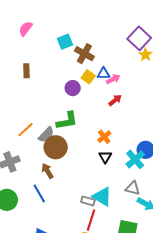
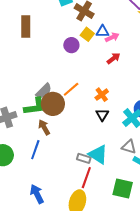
brown rectangle: (26, 71) -> (26, 27), size x1.5
green L-shape: (67, 121) -> (35, 106), moved
orange line: (25, 130) -> (71, 89), moved
blue line: (39, 193) -> (35, 150), turned 48

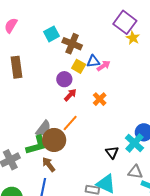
red arrow: (114, 58) -> (70, 95), moved
orange cross: (102, 95) -> (100, 99), moved
black triangle: (102, 115) -> (112, 152), moved

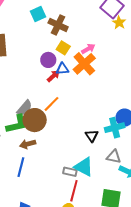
blue triangle: (93, 61) -> (62, 69), moved
orange cross: (100, 99) -> (84, 64), moved, size x1.6
cyan cross: (134, 143) -> (115, 128), turned 30
brown arrow: (49, 164) -> (28, 144), turned -70

